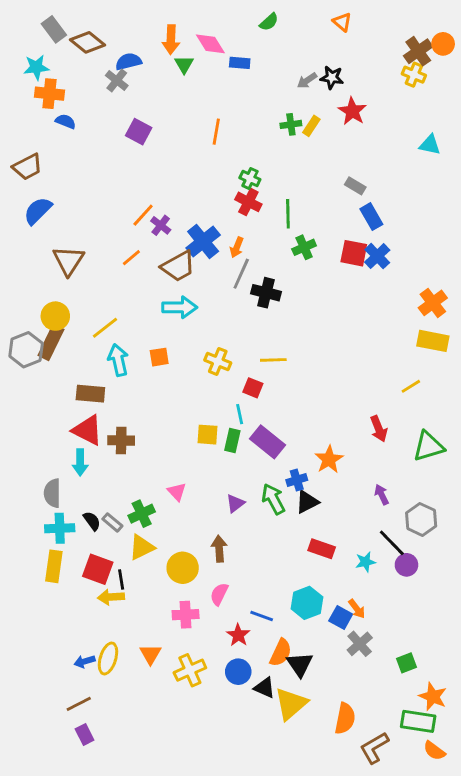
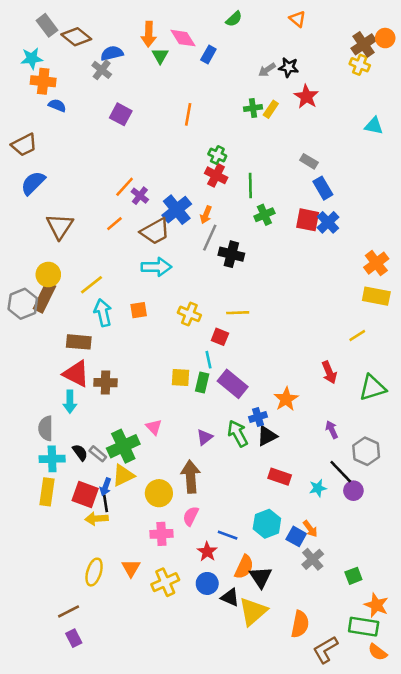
blue rectangle: (240, 63) -> (208, 55), turned -66
green cross: (142, 514) -> (123, 446), size x1.4
brown arrow: (219, 549) -> (191, 477), size x1.4
blue arrow: (85, 661) -> (105, 487), moved, turned -54

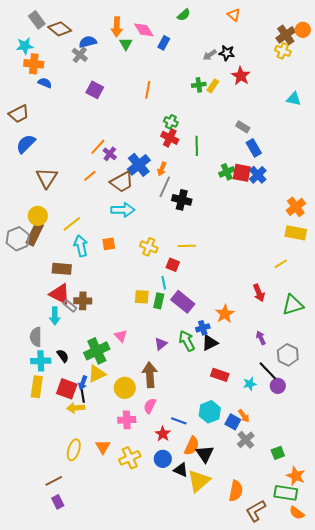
green cross: (264, 215) -> (227, 172), moved
gray rectangle: (98, 454) -> (70, 306), moved

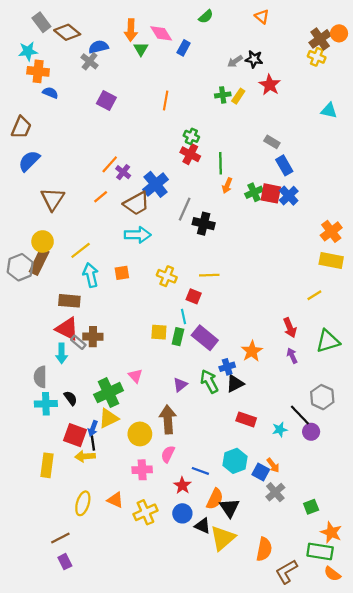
brown trapezoid: (19, 114) -> (21, 127), turned -40
orange arrow: (162, 169) -> (227, 186), moved
purple arrow: (261, 338) -> (292, 356), moved
yellow rectangle: (37, 387) -> (47, 465), moved
orange triangle: (103, 447) -> (115, 500), turned -35

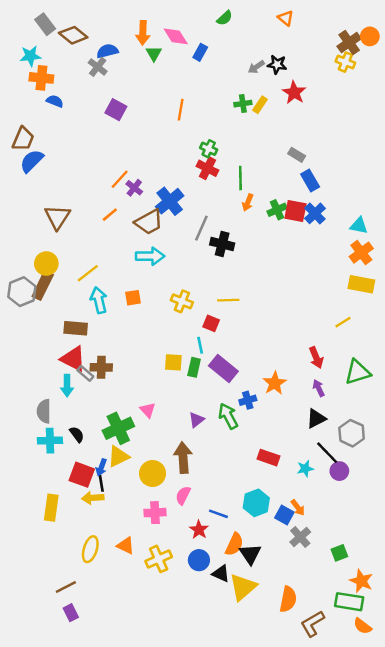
cyan triangle: (329, 111) -> (359, 226), moved
blue semicircle: (29, 161) -> (32, 161), moved
black triangle: (235, 384) -> (316, 419), moved

